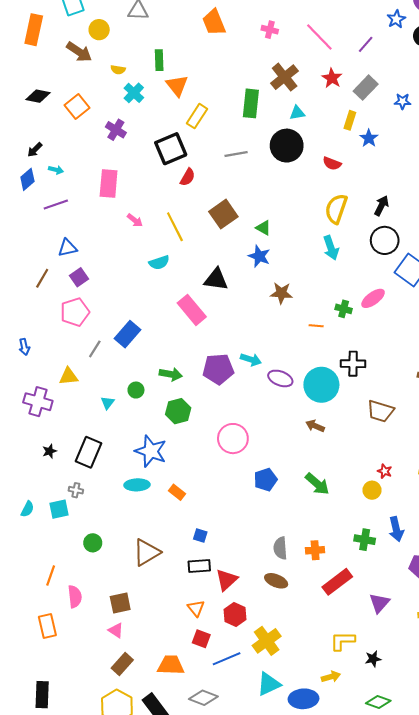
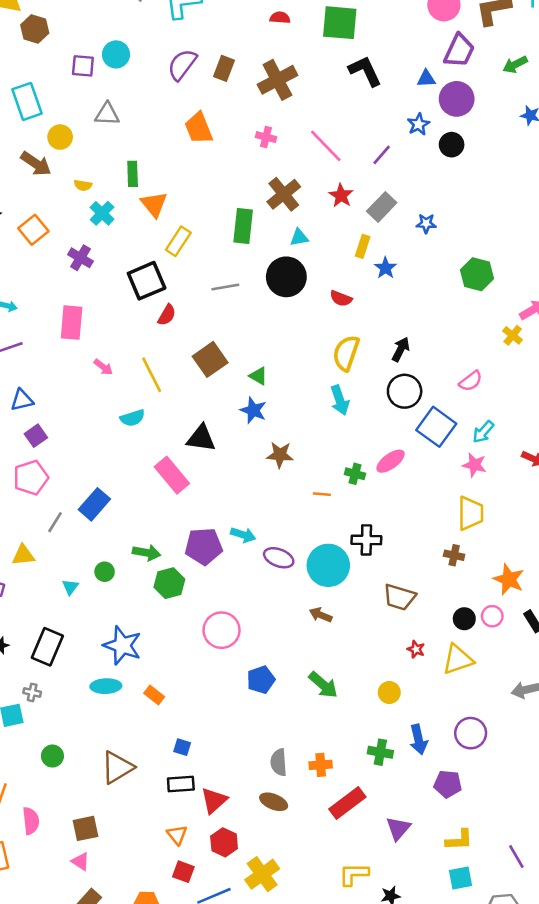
green hexagon: (178, 411) -> (169, 583), moved
red star: (385, 471) -> (416, 649), moved

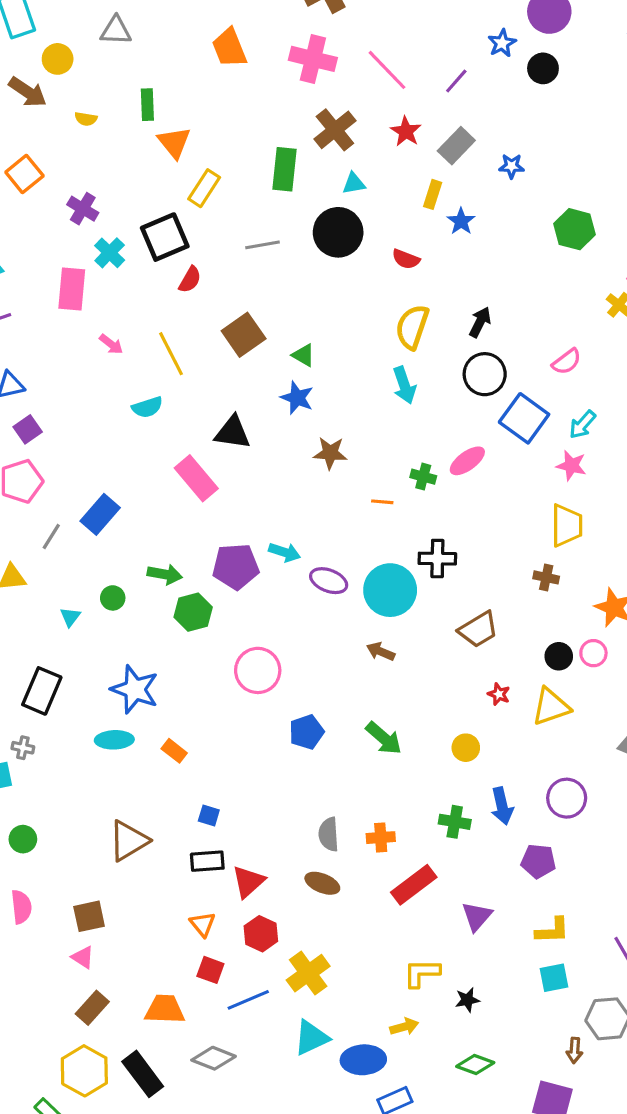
pink cross: (266, 137) -> (313, 59), size x1.8
cyan cross: (102, 213) -> (110, 253), moved
brown trapezoid: (399, 597) -> (478, 629), turned -48
green circle: (52, 756) -> (23, 839), moved

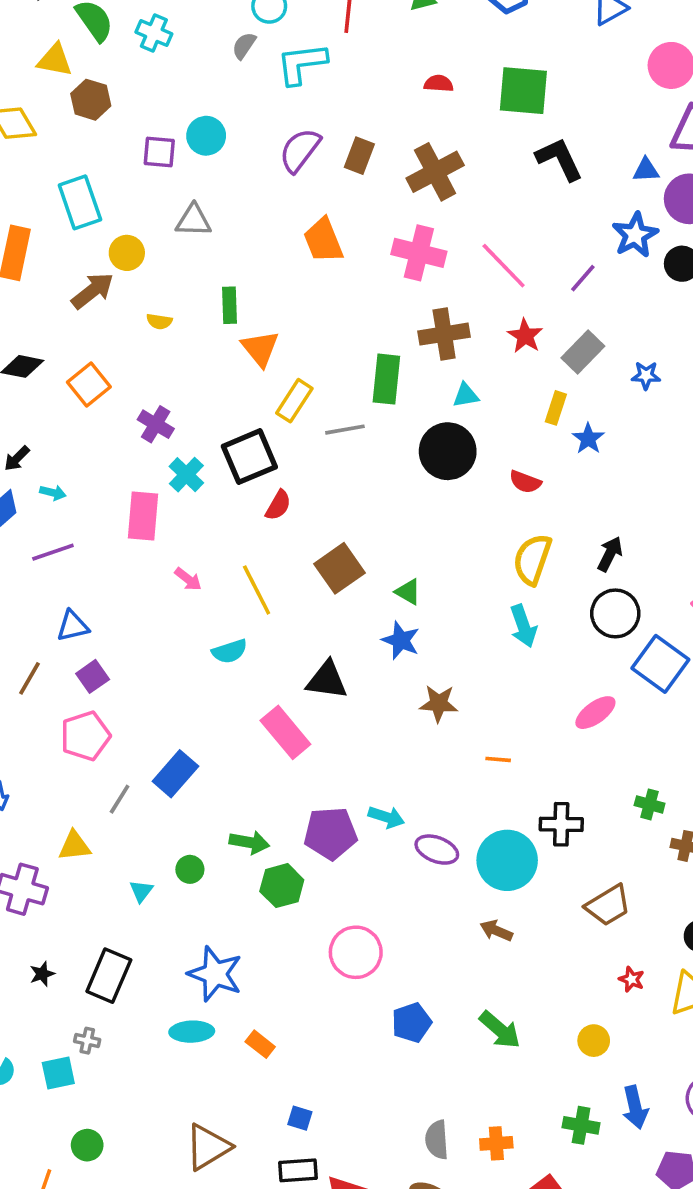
blue star: (502, 43) -> (635, 235), size x1.4
brown arrow: (28, 92) -> (93, 291), turned -72
brown cross: (335, 130) -> (444, 334), turned 30
gray line: (262, 245) -> (345, 430), moved
green cross: (423, 477) -> (650, 804), moved

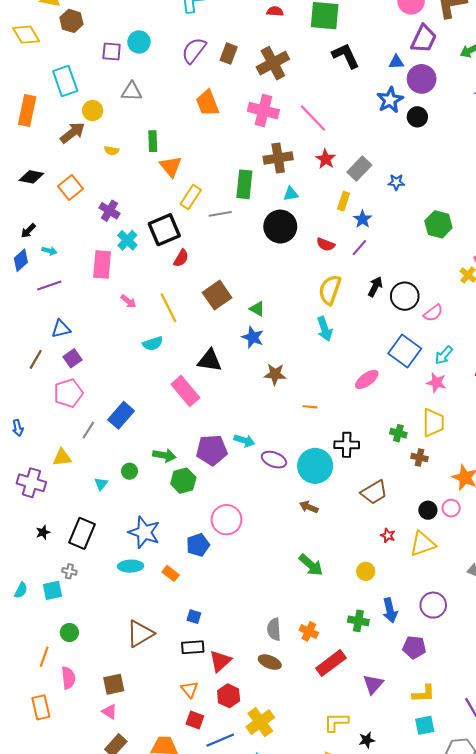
purple line: (583, 278) -> (359, 248), moved
black circle: (615, 613) -> (405, 296), moved
blue pentagon: (412, 1023) -> (198, 545), moved
orange cross: (496, 1143) -> (309, 631), turned 30

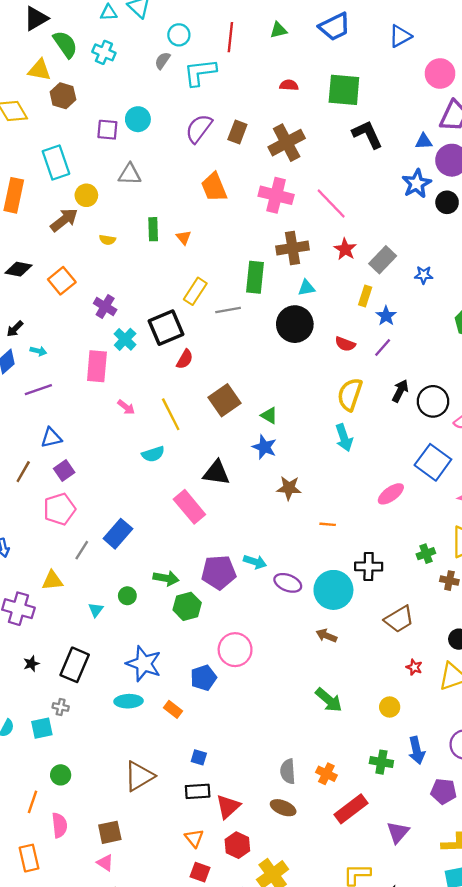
orange triangle: (171, 166) -> (184, 237), moved, size x0.6
green cross: (398, 433) -> (426, 554), turned -35

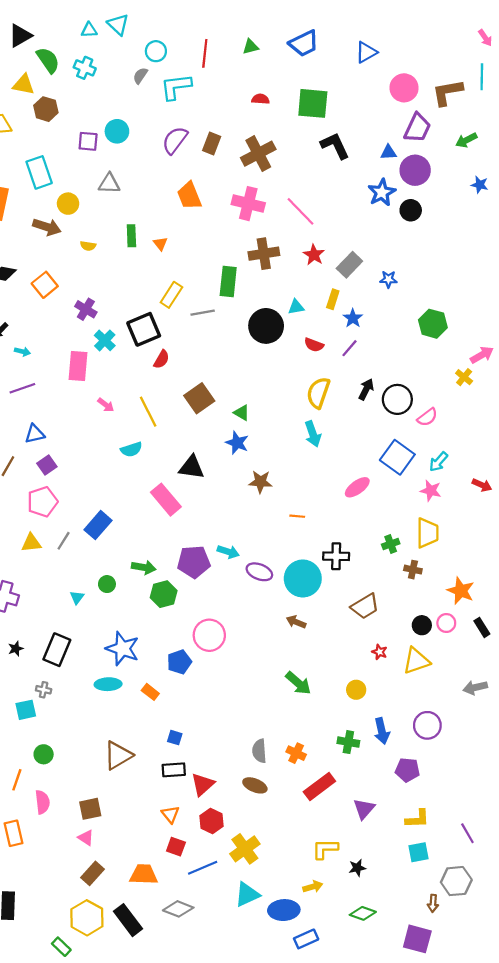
brown arrow: (64, 220) -> (47, 227), turned 56
cyan triangle: (307, 288) -> (296, 307), moved
yellow triangle: (52, 581) -> (31, 543), moved

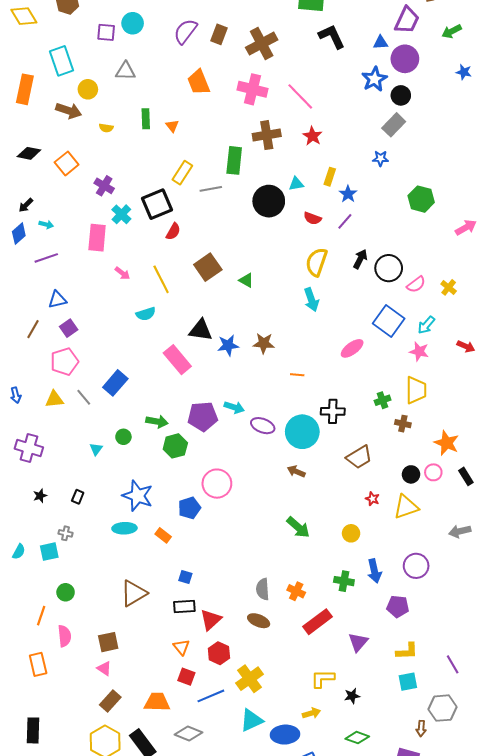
gray rectangle: (349, 265) -> (394, 125), moved
yellow cross: (464, 377) -> (449, 287), moved
blue star: (237, 443) -> (228, 345), moved, turned -30
gray line: (64, 541) -> (84, 397), turned -72
black rectangle: (57, 650) -> (78, 497), size x0.5

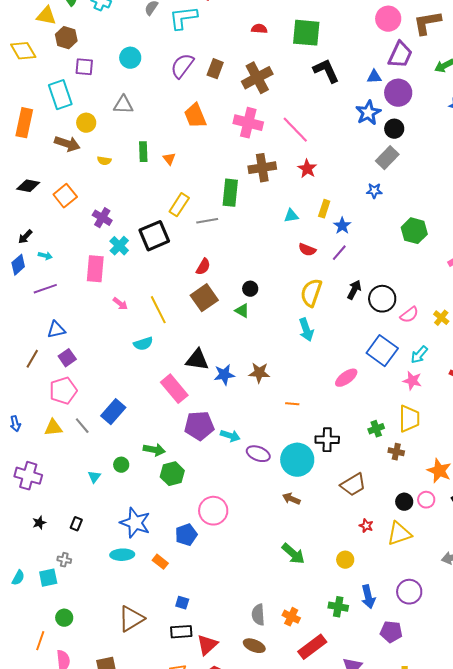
purple square: (106, 32) -> (84, 67), moved
black circle: (269, 201) -> (250, 289), moved, size x0.5
red semicircle: (173, 232) -> (203, 267), moved
purple pentagon: (203, 416) -> (199, 426), moved

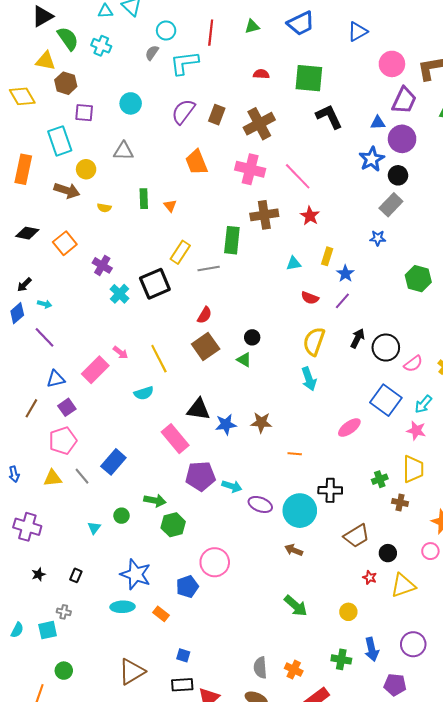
pink rectangle: (95, 269) -> (95, 370), moved, turned 40
purple line: (45, 289) -> (45, 337), turned 65
black circle: (404, 502) -> (388, 553), moved

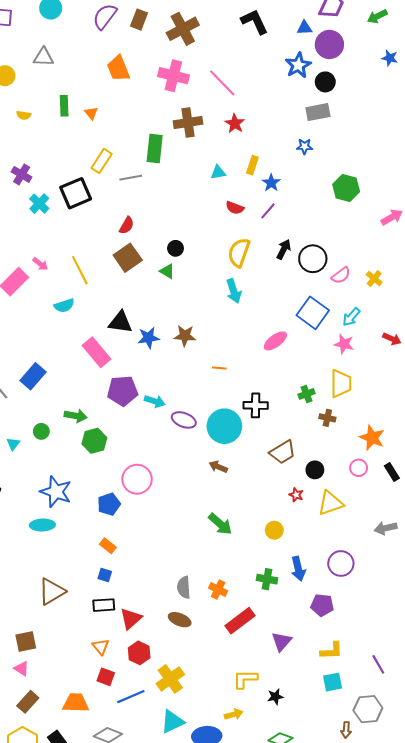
gray rectangle: (391, 205) -> (318, 112), turned 35
orange rectangle: (161, 614) -> (108, 546), moved

